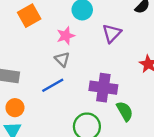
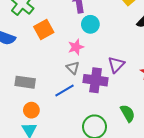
purple triangle: (112, 33) -> (116, 65), moved
purple cross: (103, 88) -> (96, 80), moved

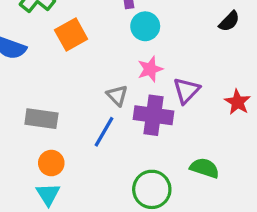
pink star: (76, 47) -> (150, 69), moved
blue line: (64, 91) -> (104, 132), turned -30
green semicircle: (128, 113) -> (205, 168), turned -42

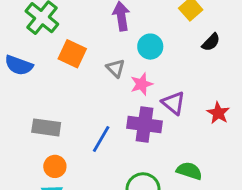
cyan circle: (145, 26) -> (150, 47), moved
orange square: (71, 35) -> (72, 54), turned -36
purple triangle: (186, 91) -> (173, 103), turned -35
gray triangle: (117, 95) -> (116, 68), moved

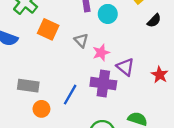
cyan circle: (150, 47) -> (108, 14), moved
orange circle: (55, 166) -> (41, 109), moved

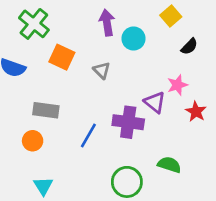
pink star: (101, 53) -> (177, 85), moved
gray rectangle: (28, 86) -> (46, 110), moved
orange circle: (41, 109) -> (33, 141), moved

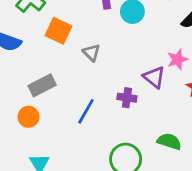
gray triangle: (102, 70) -> (91, 53), moved
gray rectangle: (46, 110) -> (42, 85), turned -35
purple cross: (128, 122) -> (127, 98), size x0.6

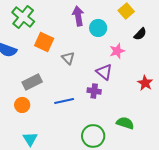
pink star: (177, 59) -> (117, 51), moved
purple triangle: (154, 77) -> (104, 72), moved
blue line: (86, 111) -> (64, 101), turned 48

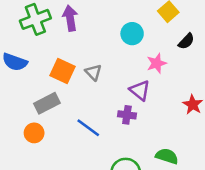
purple arrow: (78, 16) -> (70, 18), moved
green cross: (23, 17) -> (35, 19), turned 30
orange square: (44, 42) -> (62, 71), moved
blue line: (64, 101) -> (88, 128), turned 48

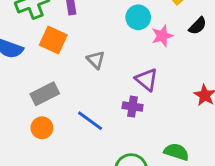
pink star: (157, 63) -> (162, 36), moved
orange square: (62, 71) -> (53, 40), moved
orange circle: (34, 133) -> (42, 128), moved

